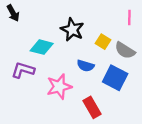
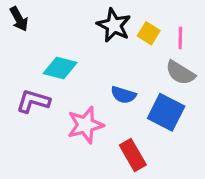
pink line: (129, 18) -> (180, 38), moved
black star: (72, 30) -> (114, 25), moved
yellow square: (103, 42) -> (149, 33), moved

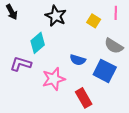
black star: (114, 25) -> (56, 16), moved
pink line: (180, 38) -> (116, 13), moved
cyan diamond: (60, 68) -> (38, 43), turned -55

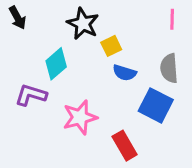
yellow square: (94, 21) -> (111, 46), moved, turned 32
gray semicircle: (114, 46) -> (169, 68), turned 54
blue semicircle: (78, 60) -> (125, 73), moved

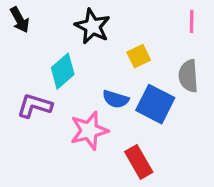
yellow square: (111, 46) -> (139, 56), moved
blue semicircle: (125, 73) -> (116, 99), moved
blue square: (156, 105) -> (155, 104), moved

